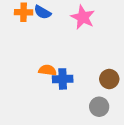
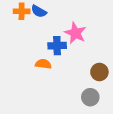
pink star: (83, 17) -> (75, 33), moved
blue cross: (63, 79) -> (57, 46), moved

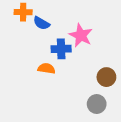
blue semicircle: (39, 11) -> (42, 23), moved

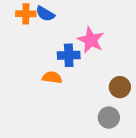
blue semicircle: (42, 23) -> (45, 14), moved

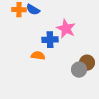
gray circle: (109, 118) -> (79, 70), moved

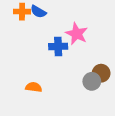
orange semicircle: (38, 56) -> (34, 87), moved

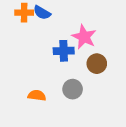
brown circle: (101, 73) -> (97, 64), moved
gray circle: (92, 81) -> (73, 89), moved

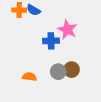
brown circle: (97, 64) -> (72, 70), moved

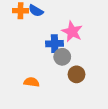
gray circle: (58, 72) -> (62, 57), moved

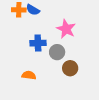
blue cross: (55, 44) -> (38, 43), moved

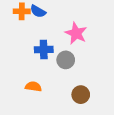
brown circle: (70, 68) -> (81, 95), moved

